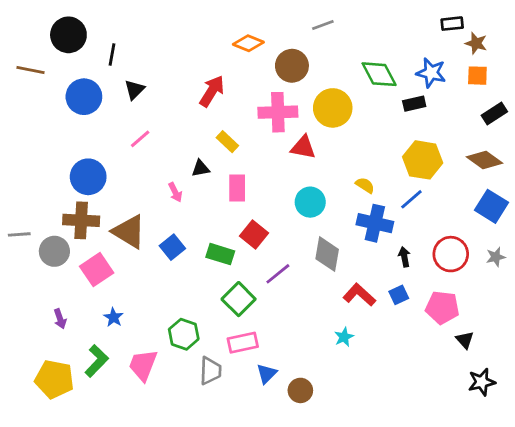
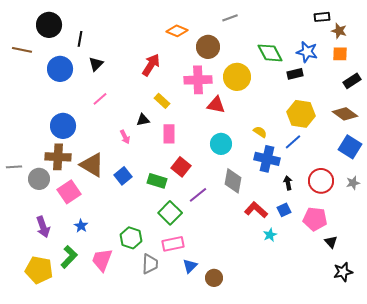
purple arrow: (60, 319) -> (43, 227), size x1.5
cyan star: (344, 337) -> (270, 235), moved

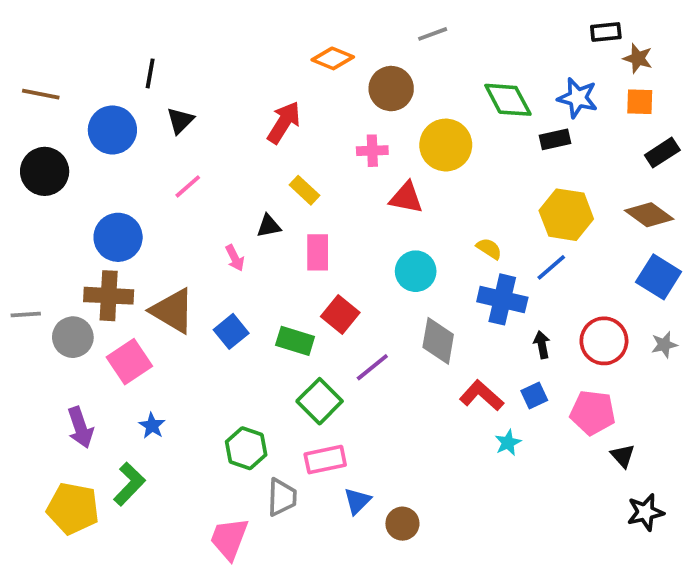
black circle: (49, 25) -> (45, 171), moved
pink cross: (198, 80) -> (372, 151), size x0.6
pink trapezoid: (102, 260) -> (229, 539), moved

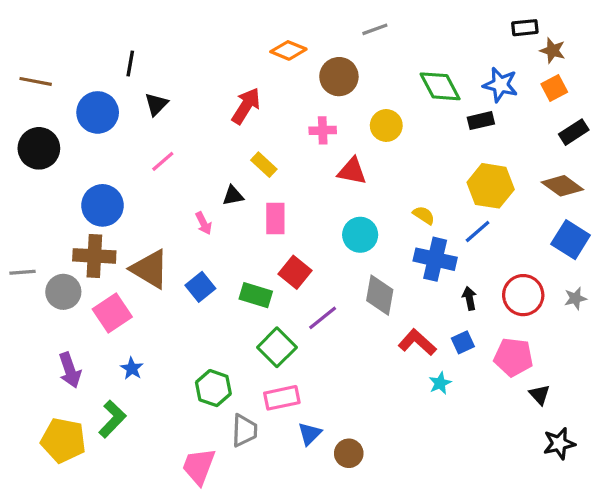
orange square: (640, 102) -> (554, 88), turned -30
yellow circle: (446, 145) -> (386, 125), size x0.7

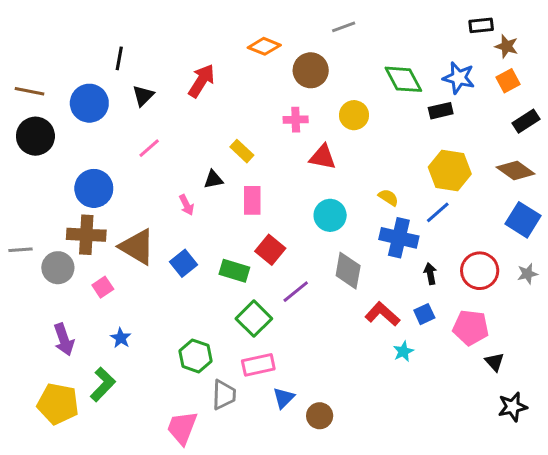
brown line: (36, 81) -> (29, 91), moved
red arrow: (246, 106) -> (201, 81), moved
pink square: (112, 313) -> (103, 287), size x0.6

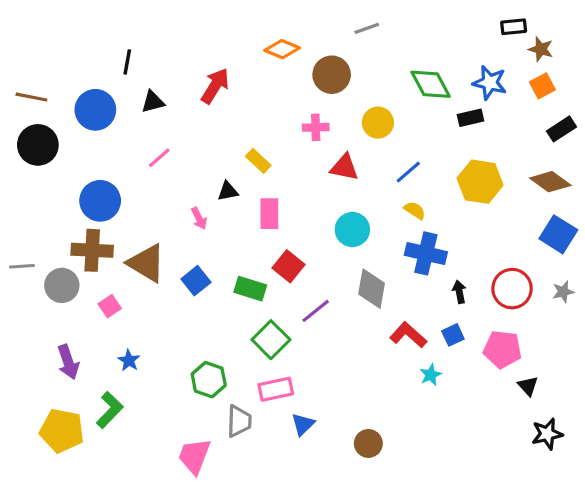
black triangle: (143, 96) -> (153, 102), turned 30
blue line: (438, 212) -> (408, 172), moved
brown circle: (320, 416) -> (368, 443), moved

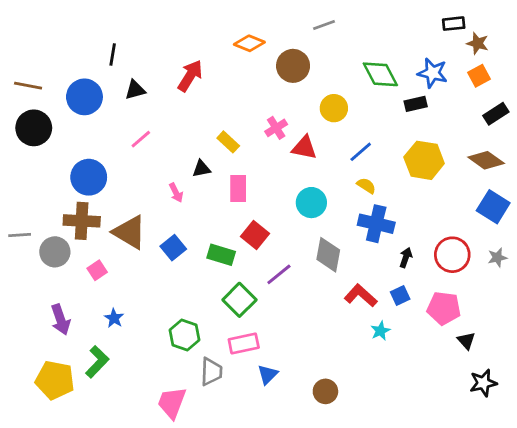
pink cross: (316, 127) -> (276, 128), moved, turned -30
black arrow: (459, 292) -> (406, 258), turned 30

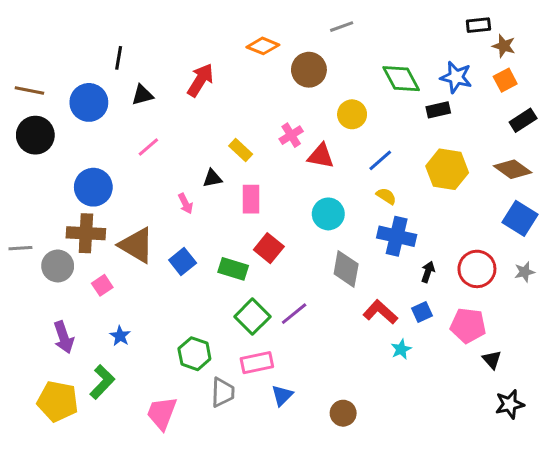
purple line: (279, 274) -> (294, 314), moved
pink trapezoid: (172, 403) -> (162, 413), moved

